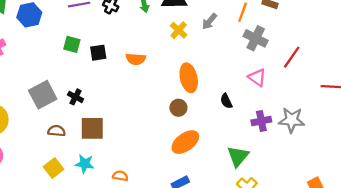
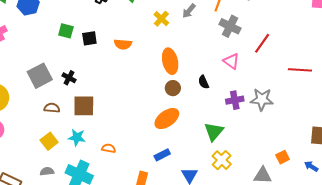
brown circle: (178, 108) -> (173, 88), moved

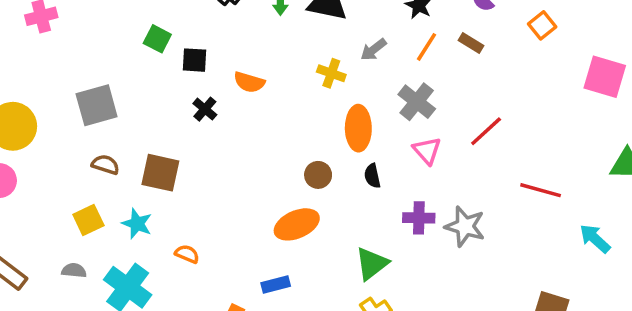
yellow cross: (161, 19) -> (331, 73), moved, turned -35
gray cross: (230, 26) -> (417, 102), moved
orange ellipse: (170, 61) -> (358, 128), moved
black cross: (69, 78) -> (205, 109), moved

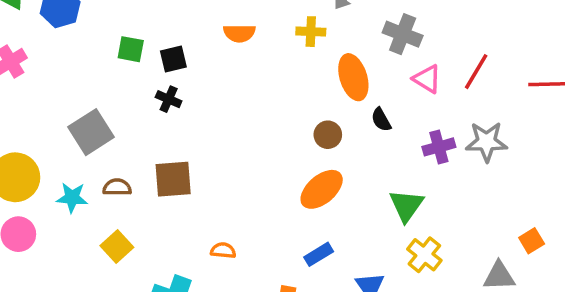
orange semicircle: (249, 82) -> (239, 33), moved
black cross: (205, 109) -> (169, 99), moved
red line: (486, 131) -> (476, 72), moved
cyan star: (137, 224) -> (72, 198), moved

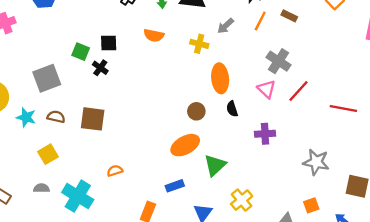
gray cross: (403, 34) -> (279, 61), moved
green square: (131, 49) -> (81, 52), moved
gray star: (486, 142) -> (316, 162), moved
green triangle: (406, 205) -> (215, 165), moved
orange semicircle: (223, 250) -> (115, 171), turned -35

